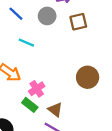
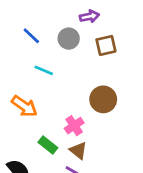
brown circle: (88, 77) -> (103, 99), moved
pink cross: (37, 89) -> (74, 126), moved

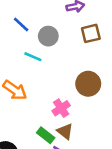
gray circle: (69, 39) -> (48, 36), moved
green rectangle: (48, 145) -> (46, 135), moved

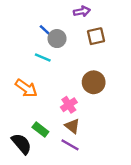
blue line: (21, 24) -> (46, 31), moved
green rectangle: (46, 135) -> (40, 130), moved

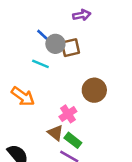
brown square: (96, 36) -> (70, 48), moved
brown triangle: (72, 126) -> (55, 133), moved
green rectangle: (40, 130) -> (73, 140), moved

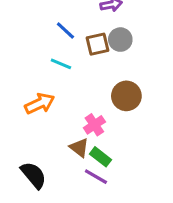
gray circle: (55, 44) -> (120, 40), moved
orange arrow: (23, 96) -> (40, 104), turned -60

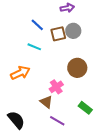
green rectangle: (101, 157) -> (85, 108), moved

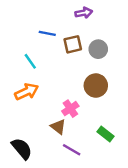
blue line: (37, 25) -> (47, 33), turned -32
gray circle: (73, 31) -> (98, 49), moved
cyan line: (34, 47) -> (30, 61), moved, turned 32

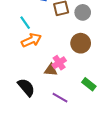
orange arrow: (27, 92) -> (31, 40), moved
brown triangle: (58, 127) -> (51, 70), moved, turned -32
black semicircle: (22, 149) -> (26, 87), moved

